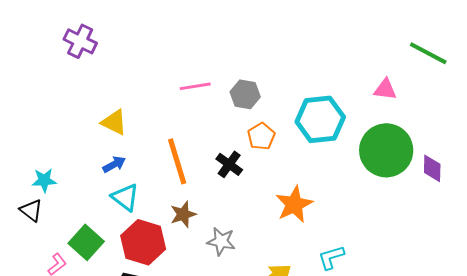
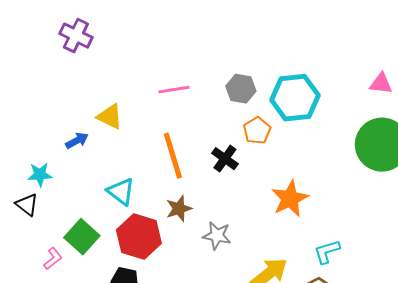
pink line: (195, 86) -> (174, 90), moved
cyan hexagon: (320, 119) -> (295, 98), moved
blue arrow: (114, 164) -> (77, 141), moved

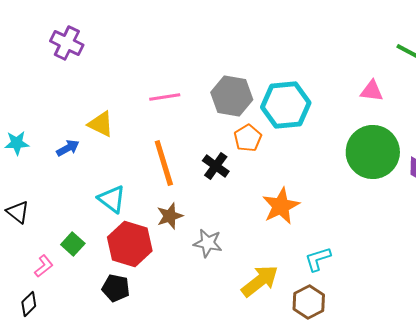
gray hexagon: (241, 89) -> (232, 96), size x1.4
cyan star: (40, 175) -> (17, 143), moved
green square: (82, 237) -> (73, 244), size x0.7

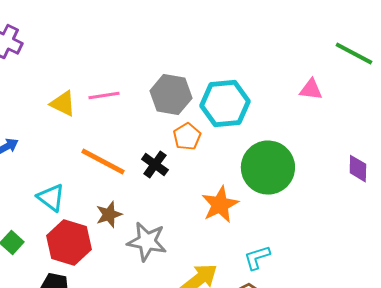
yellow triangle: (101, 124) -> (63, 104), moved
green circle: (373, 152) -> (268, 168), moved
orange line: (164, 163) -> (103, 162), turned -45
gray star: (208, 243) -> (147, 242), size x1.4

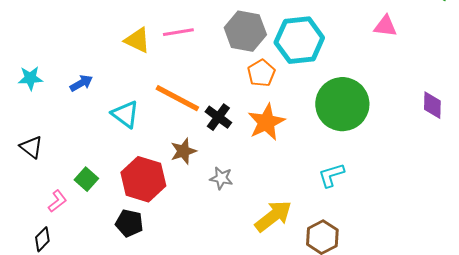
black cross: (155, 165) -> (218, 117), moved
cyan triangle: (51, 198) -> (125, 114), moved
orange star: (220, 205) -> (266, 122), moved
gray star: (147, 242) -> (221, 178), size x0.6
cyan L-shape: (257, 258) -> (331, 175), moved

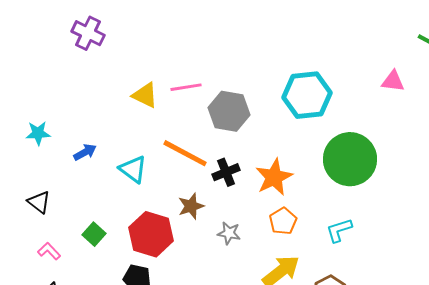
gray hexagon: (245, 31) -> (229, 111), moved
orange pentagon: (261, 73) -> (283, 221), moved
blue arrow: (81, 83) -> (85, 152), moved
black cross: (218, 117) -> (226, 172), turned 32
pink L-shape: (57, 201) -> (49, 251), moved, turned -95

